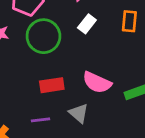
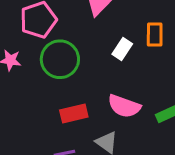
white rectangle: (87, 24) -> (122, 49), moved

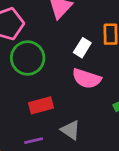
pink semicircle: (124, 106) -> (87, 79), moved

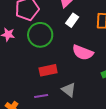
white rectangle: (82, 48) -> (72, 20), moved

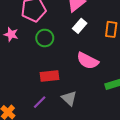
green circle: (40, 35) -> (45, 38), size x0.7
purple line: (41, 96) -> (40, 102), turned -40

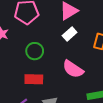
green circle: (45, 38) -> (35, 51), moved

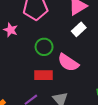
pink semicircle: (73, 69) -> (68, 63), moved

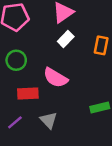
green circle: (44, 47) -> (16, 60), moved

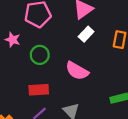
red rectangle: (28, 93) -> (39, 90), moved

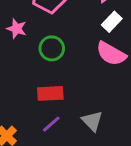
pink semicircle: (77, 71) -> (111, 54), moved

